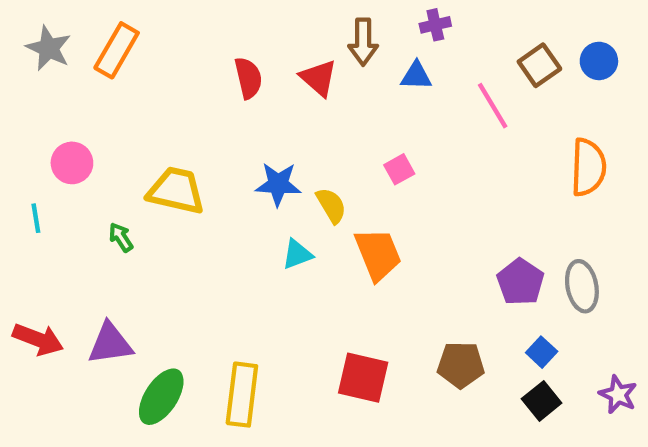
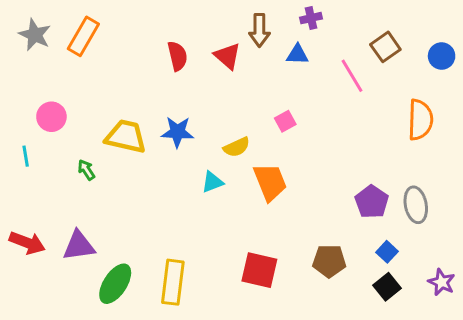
blue circle: (599, 61) -> (442, 56), moved
blue star: (278, 184) -> (177, 132), moved
yellow semicircle: (331, 205) -> (237, 147), turned 96

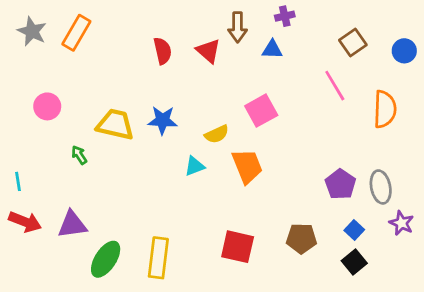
pink line: (352, 76) -> (335, 86), moved
pink square: (285, 121) -> (261, 111), size x1.6
cyan line: (26, 156) -> (18, 181), moved
purple star: (442, 282) -> (401, 223), moved

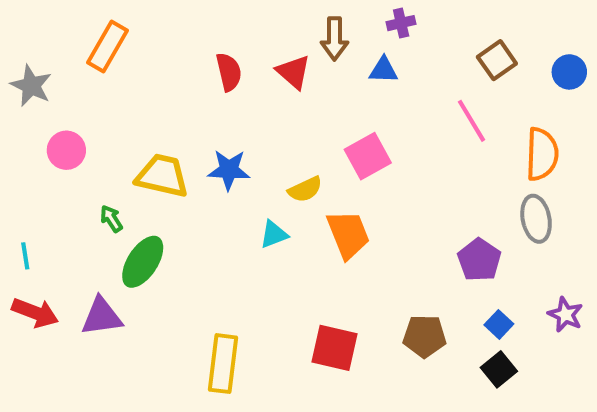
gray star: (32, 31) -> (31, 86), moved
gray ellipse: (381, 187) -> (536, 219), moved
green ellipse: (106, 259) -> (143, 262), moved

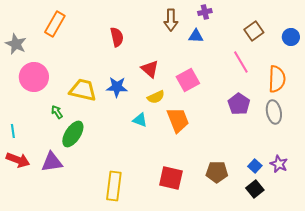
red triangle: (293, 72) -> (150, 69), moved
pink circle: (66, 150) -> (34, 77), size x1.5
cyan triangle: (274, 234) -> (140, 120), turned 42
purple pentagon: (479, 260) -> (239, 104), moved
purple star: (565, 315) -> (279, 164), moved

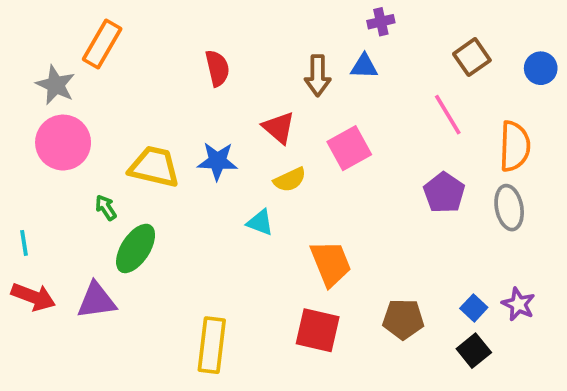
brown arrow: (171, 20) -> (318, 76), moved
gray star: (16, 44) -> (56, 85), moved
orange trapezoid: (178, 120) -> (331, 263), moved

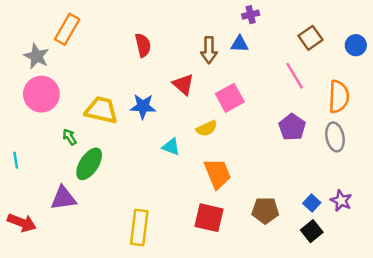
yellow semicircle: (290, 180) -> (207, 128), moved
red arrow: (33, 297) -> (22, 223), moved

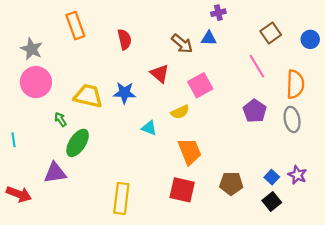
orange rectangle: (67, 29) -> (75, 26), moved, turned -50
brown arrow: (209, 50) -> (182, 44), turned -50

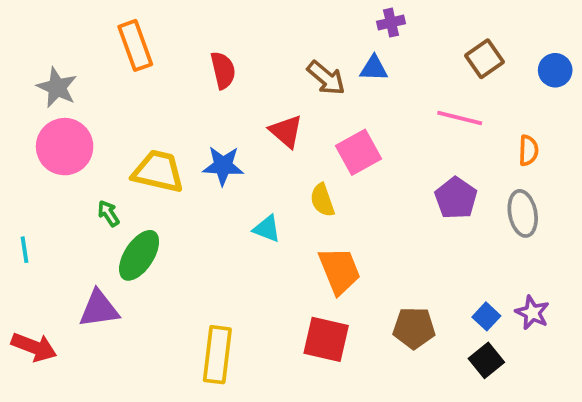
pink line: (257, 66) -> (460, 118), turned -45
orange semicircle: (295, 84) -> (528, 150), size x0.6
yellow semicircle: (180, 112) -> (322, 200), turned 96

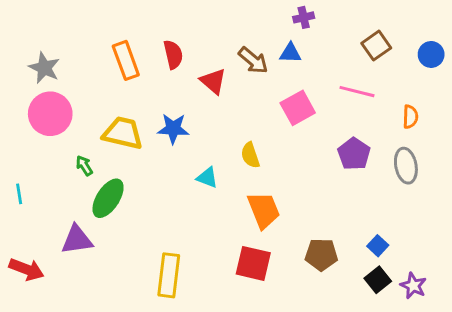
orange rectangle: (135, 45) -> (126, 60), moved
red triangle: (286, 131) -> (213, 81), moved
pink square: (359, 152) -> (298, 108), moved
purple star: (532, 313) -> (413, 286), moved

